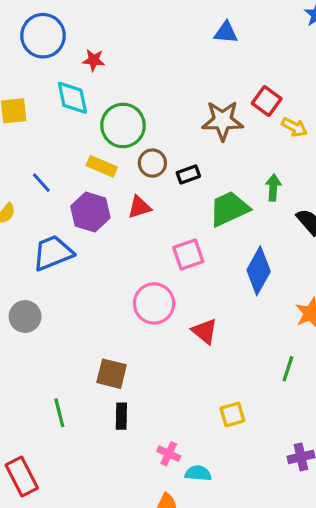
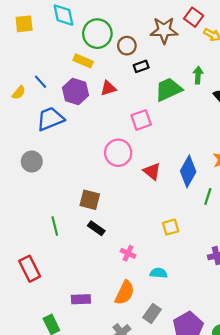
brown circle: (152, 163) -> (127, 46), moved
blue line: (41, 183) -> (41, 82), moved
blue diamond: (259, 271) -> (188, 171), moved
black rectangle: (121, 416) -> (96, 228), turned -56
cyan semicircle: (198, 473) -> (159, 273), moved

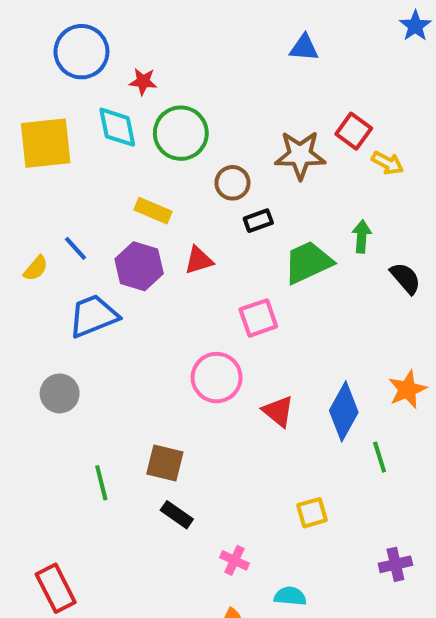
yellow square: (24, 24) -> (46, 143), size x1.6
green circle: (97, 34) -> (181, 133), moved
green line: (208, 196) -> (380, 457), turned -35
green line: (55, 226) -> (101, 483), moved

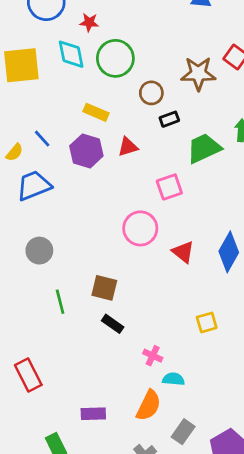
blue trapezoid: (93, 316) -> (34, 186), moved
gray circle: (60, 393) -> (39, 251), moved
cyan semicircle: (290, 596) -> (173, 379), moved

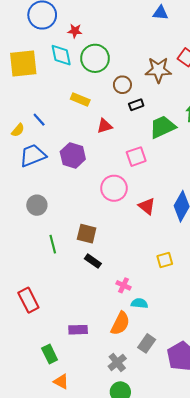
purple hexagon: (86, 151) -> (73, 155), moved

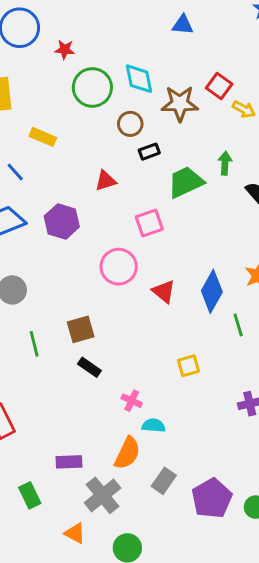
cyan diamond: (61, 55) -> (139, 79), moved
yellow rectangle: (80, 100) -> (43, 137), moved
brown square: (87, 234) -> (81, 329), turned -30
gray cross: (117, 362) -> (103, 495), moved, size x1.4
orange triangle: (61, 381) -> (75, 533), moved

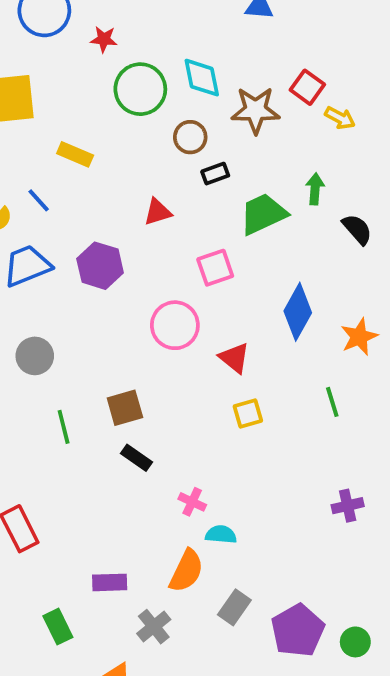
blue diamond: (212, 291) -> (298, 312), moved
yellow square: (189, 366) -> (248, 414), moved
gray cross: (103, 495) -> (154, 627), size x0.7

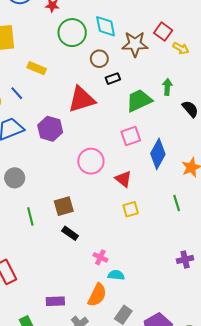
red triangle: (158, 212) -> (82, 99), size x1.8
pink square: (215, 268) -> (131, 136), moved

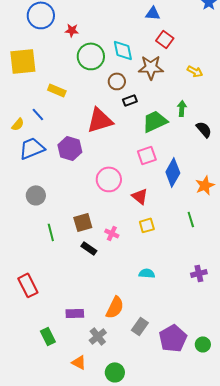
red square: (163, 32) -> (165, 39), moved
pink cross: (100, 257) -> (112, 233), moved
cyan semicircle: (116, 275) -> (147, 273), moved

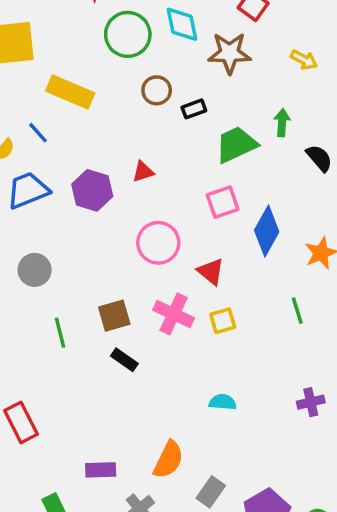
brown circle: (117, 81) -> (157, 90), moved
yellow rectangle: (57, 90) -> (70, 92), size x1.5
red triangle: (100, 120) -> (143, 172), moved, size x0.5
pink cross: (112, 233) -> (174, 314), moved, size x1.6

